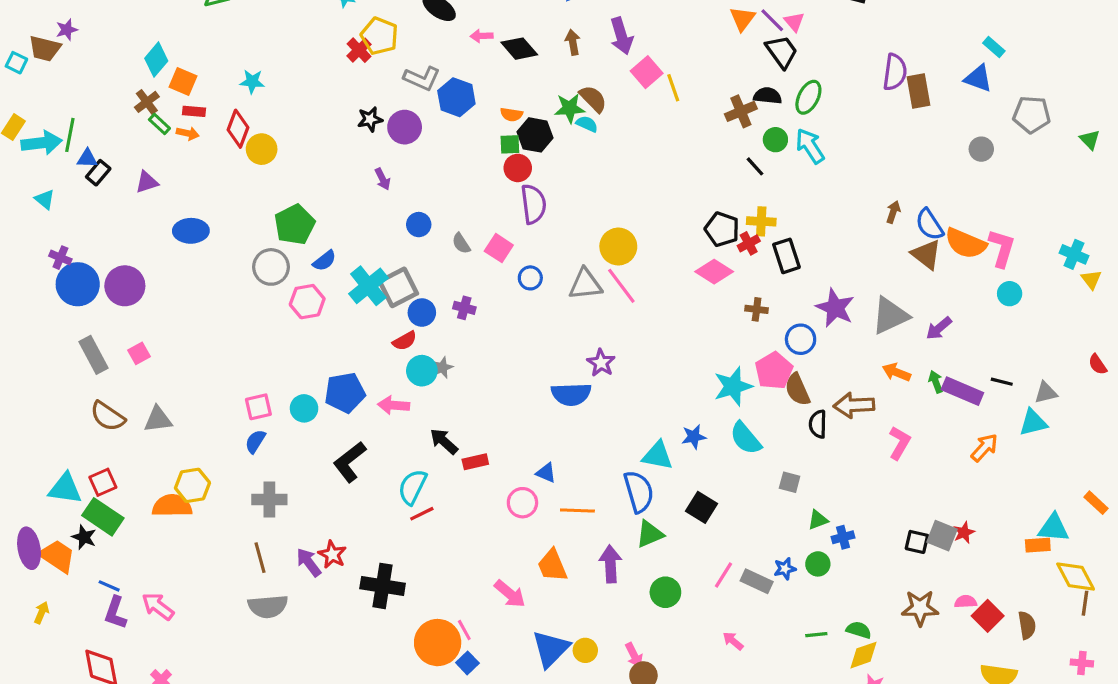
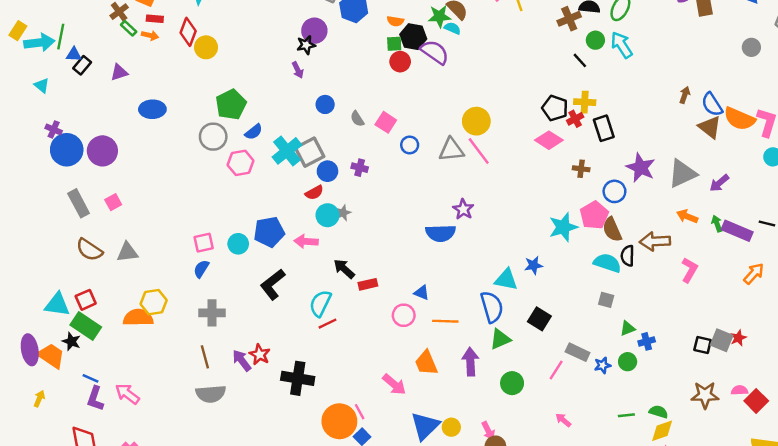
black star: (370, 119) -> (306, 45), moved
purple semicircle: (533, 204) -> (435, 52), moved, turned -48
cyan semicircle: (746, 438) -> (607, 263), moved, turned 148
gray rectangle: (757, 581) -> (578, 352), moved

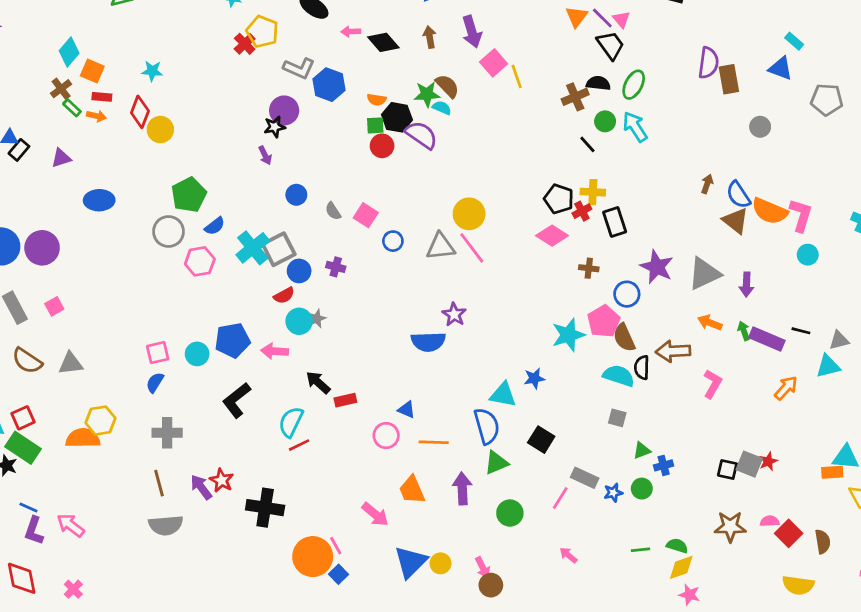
gray circle: (751, 47) -> (760, 127), moved
purple arrow: (719, 183) -> (747, 285), turned -48

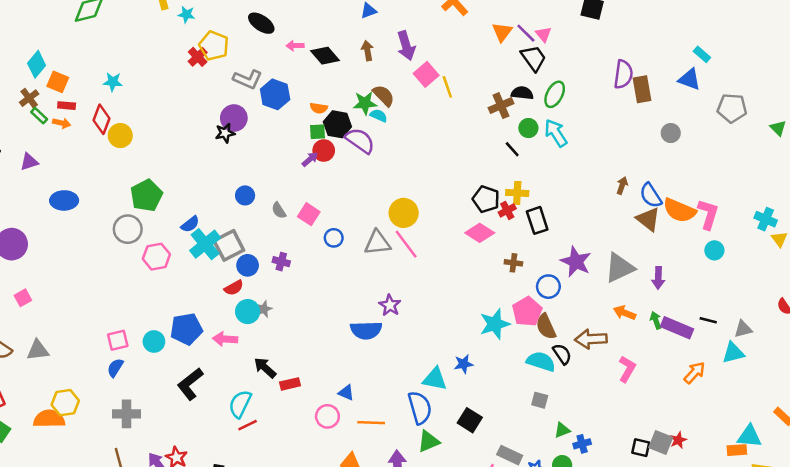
purple arrow: (265, 155) -> (310, 159), moved, turned -105
blue semicircle: (215, 226) -> (190, 224), moved
black semicircle: (642, 368) -> (562, 354), turned 145

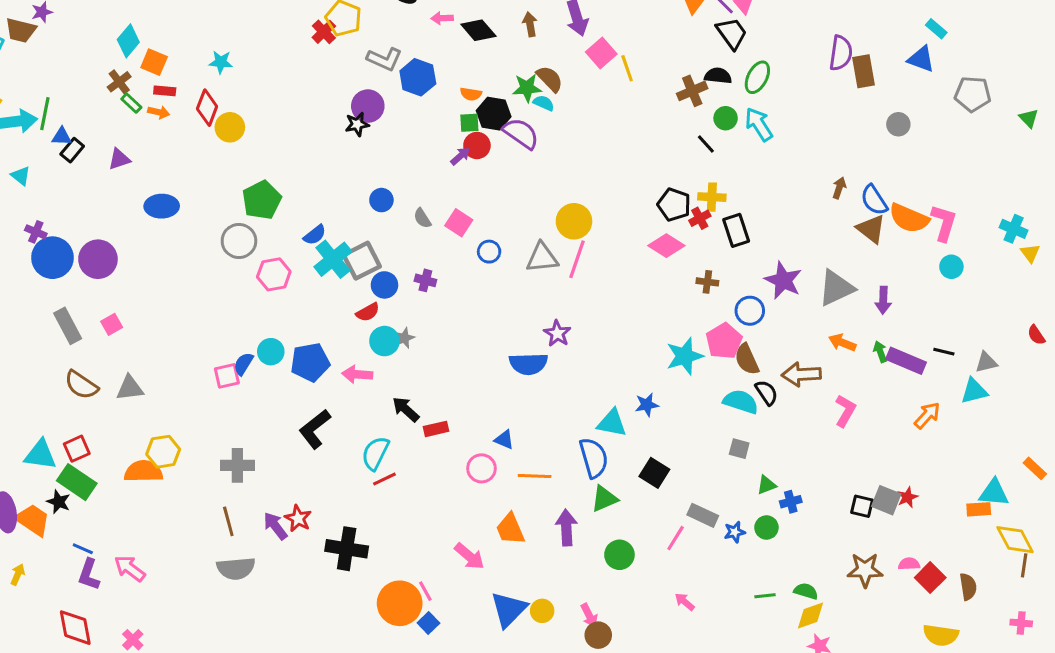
pink line: (406, 244) -> (577, 259), turned 56
cyan circle: (154, 341) -> (271, 352), moved
blue semicircle: (115, 368) -> (243, 364), moved

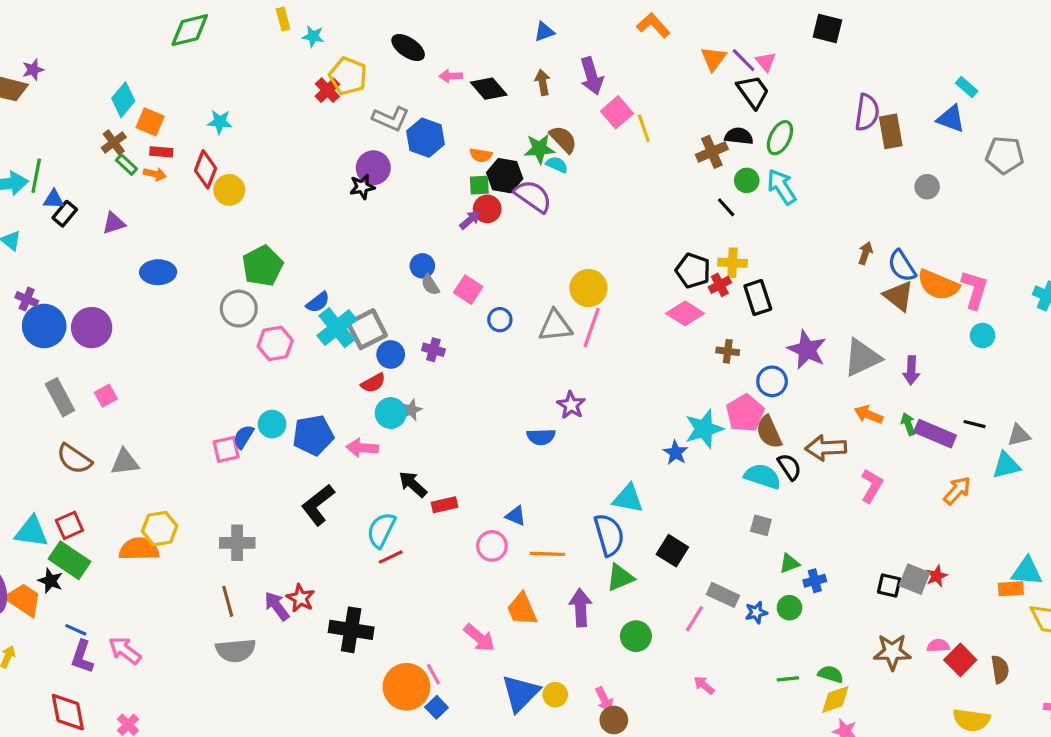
blue circle: (381, 200) -> (422, 266), moved
blue semicircle: (528, 364) -> (541, 437), size x0.7
blue star: (647, 405) -> (676, 453), moved, turned -30

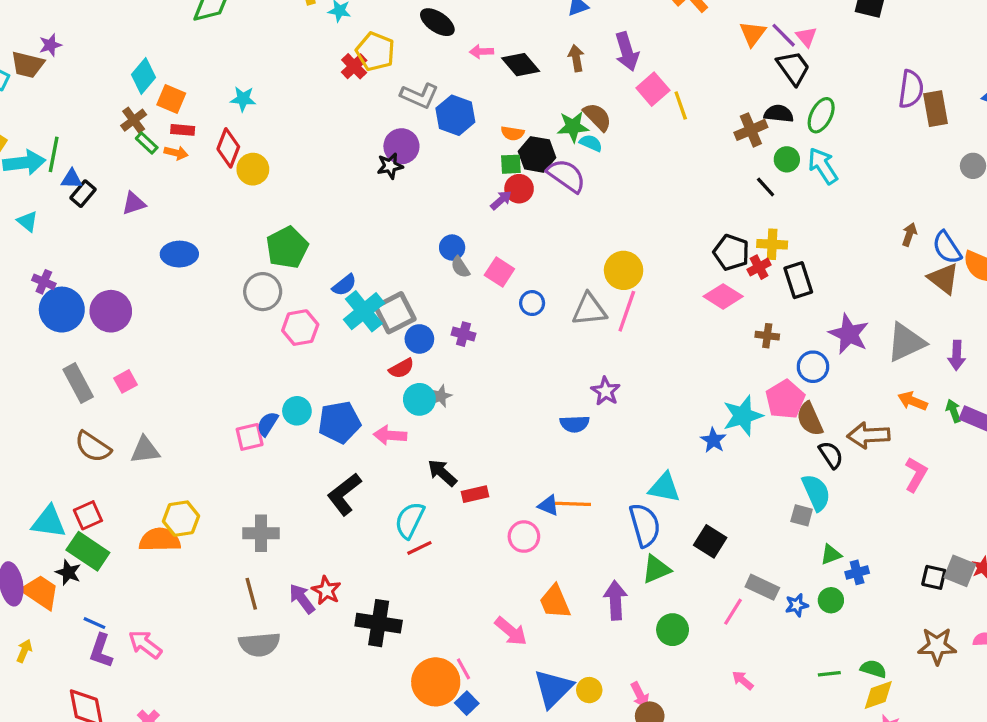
cyan semicircle: (763, 476) -> (816, 492), moved, turned 48
orange line: (547, 554) -> (573, 504), moved

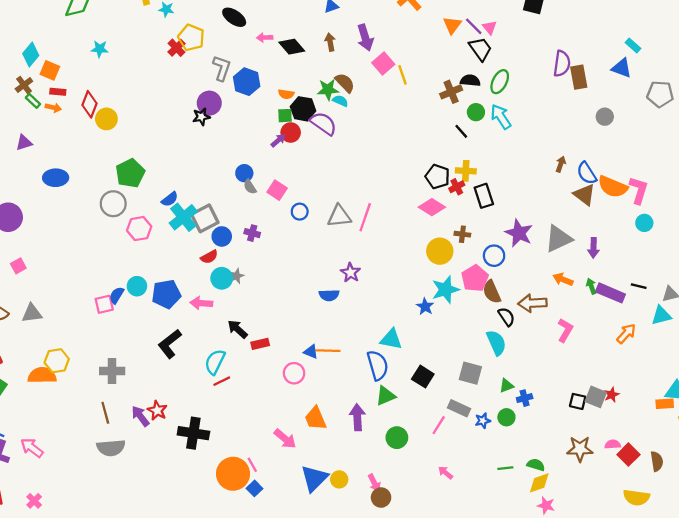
gray L-shape: (419, 96) -> (222, 68), turned -95
cyan star: (243, 99) -> (100, 49), moved
yellow circle: (624, 270) -> (440, 251), moved
gray square: (802, 515) -> (470, 373), moved, size x1.5

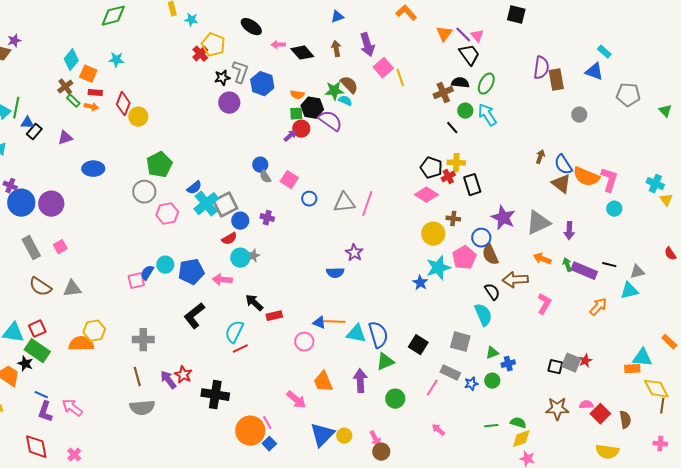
cyan star: (100, 49) -> (116, 60), moved
black star: (201, 117) -> (222, 78), moved
brown semicircle: (492, 292) -> (490, 255), moved
cyan triangle: (391, 339) -> (356, 334), moved

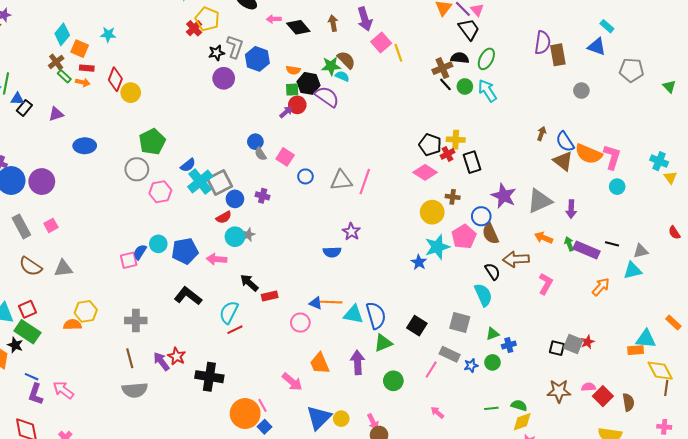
black line: (452, 128) -> (445, 84), moved
black L-shape: (194, 316) -> (188, 296), turned 76
orange semicircle: (81, 344) -> (72, 325), size x0.7

